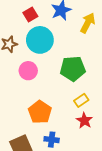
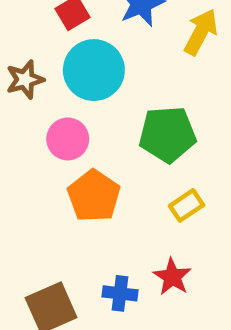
orange pentagon: (40, 112) -> (94, 196), moved
red star: (84, 121) -> (172, 277), moved

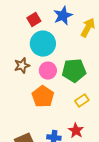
brown star: (25, 80) -> (22, 66), moved
pink circle: (68, 139) -> (48, 71), moved

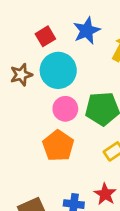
brown star: (22, 66) -> (21, 75), moved

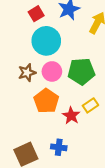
brown star: (21, 75) -> (27, 73), moved
red star: (105, 194) -> (71, 116), moved

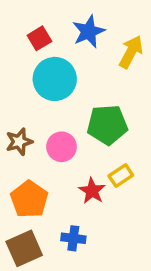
pink circle: (52, 71) -> (62, 147), moved
brown star: (27, 73) -> (19, 142), moved
orange pentagon: (46, 101) -> (29, 199), moved

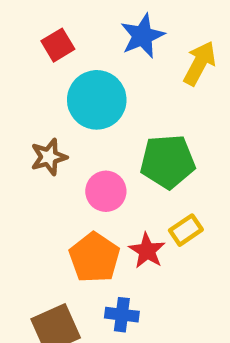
red square: (39, 38) -> (58, 45), moved
brown star: (19, 142) -> (49, 157), moved
orange pentagon: (29, 199) -> (94, 258), moved

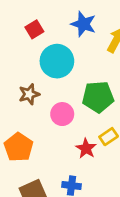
blue star: (142, 36) -> (83, 24), turned -30
orange pentagon: (94, 258) -> (19, 147), moved

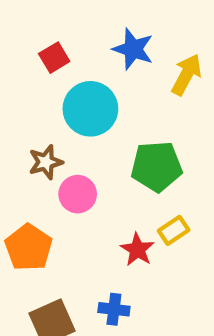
pink circle: (62, 114) -> (78, 194), moved

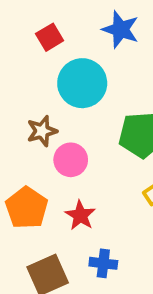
red star: (137, 250) -> (80, 215), moved

